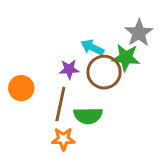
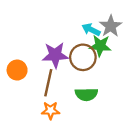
cyan arrow: (92, 47) -> (91, 30), moved
purple star: (69, 69) -> (55, 55), size x1.6
green semicircle: (88, 116) -> (86, 94), moved

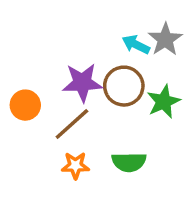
green star: (100, 46) -> (164, 102), moved, turned -30
brown line: (48, 83) -> (72, 124), turned 36
green semicircle: (86, 94) -> (129, 162), moved

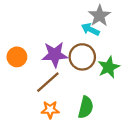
gray star: (165, 39) -> (99, 16), moved
orange circle: (25, 105) -> (17, 57), moved
green semicircle: (129, 162) -> (86, 107), turned -75

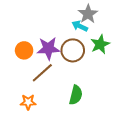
orange circle: (17, 57) -> (24, 50), moved
green star: (109, 67) -> (100, 44), moved
orange star: (50, 110) -> (28, 102), moved

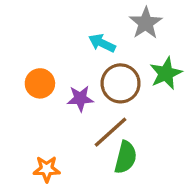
cyan arrow: (80, 26) -> (102, 43), moved
purple star: (48, 48) -> (80, 99), moved, size x0.7
brown line: (42, 73) -> (110, 132), moved

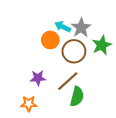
gray star: (146, 23) -> (81, 28), moved
orange circle: (40, 83) -> (50, 40), moved
purple star: (80, 99) -> (38, 78), moved

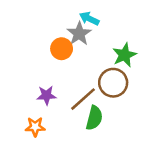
cyan arrow: (63, 27) -> (89, 19), moved
gray star: (81, 28) -> (79, 34), moved
brown circle: (74, 51) -> (113, 83), moved

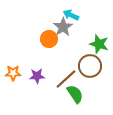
green star: (124, 55) -> (99, 44), turned -30
green semicircle: (94, 118) -> (75, 94), turned -48
orange star: (35, 127) -> (13, 73), moved

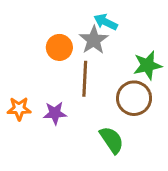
orange circle: (49, 39) -> (59, 47), moved
green star: (99, 44) -> (147, 65), turned -30
brown line: (66, 79) -> (85, 79), moved, turned -45

